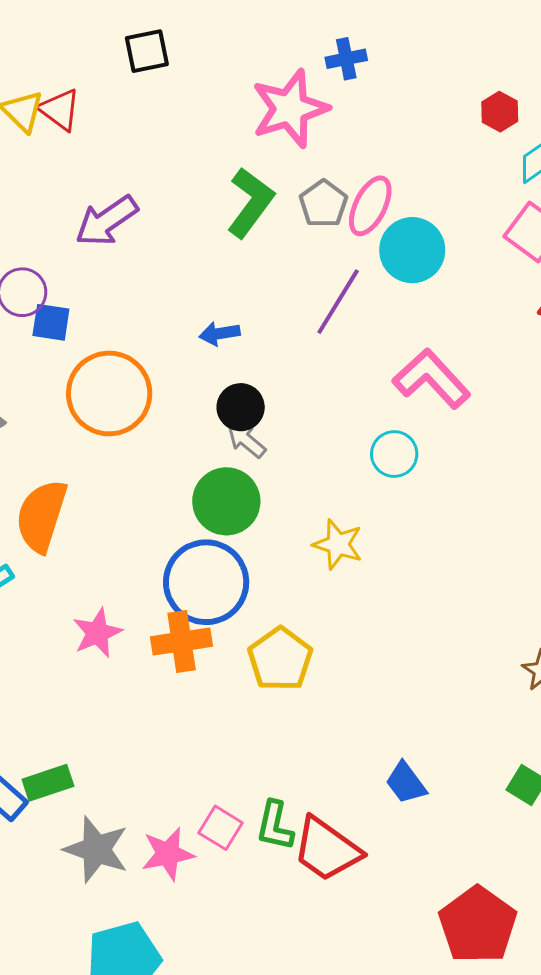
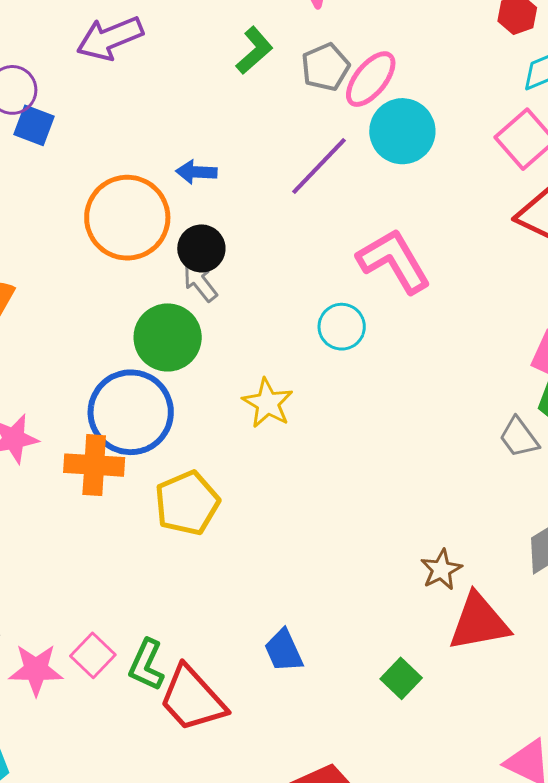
green L-shape: (250, 203) -> (254, 50), size x0.7
orange circle: (109, 393) -> (127, 218), moved

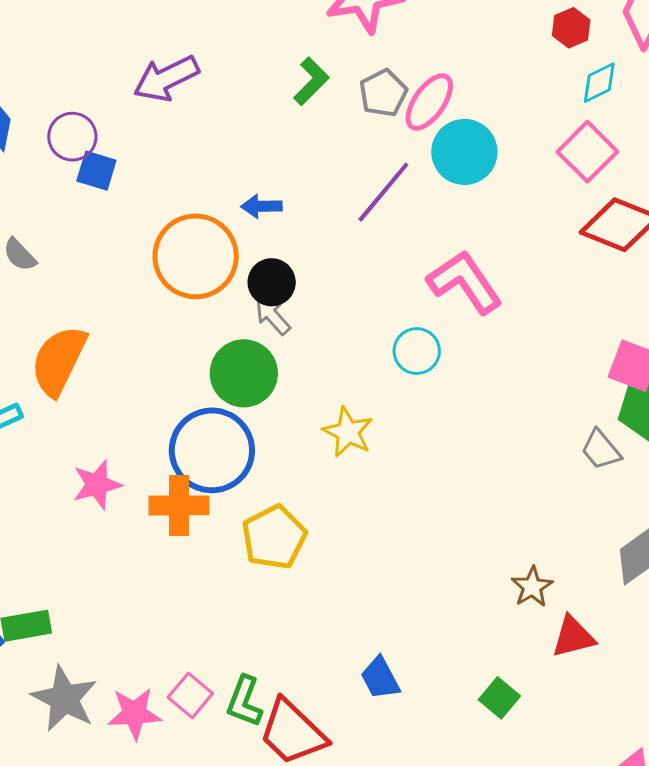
red triangle: (479, 622) -> (573, 637), size x0.7

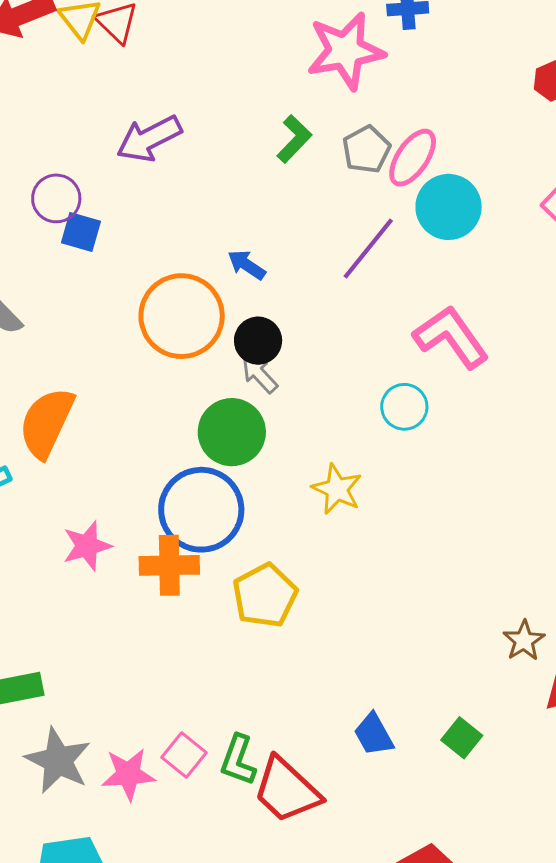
blue arrow: (261, 206) -> (247, 265), turned 36
green square: (499, 698) -> (462, 738), moved

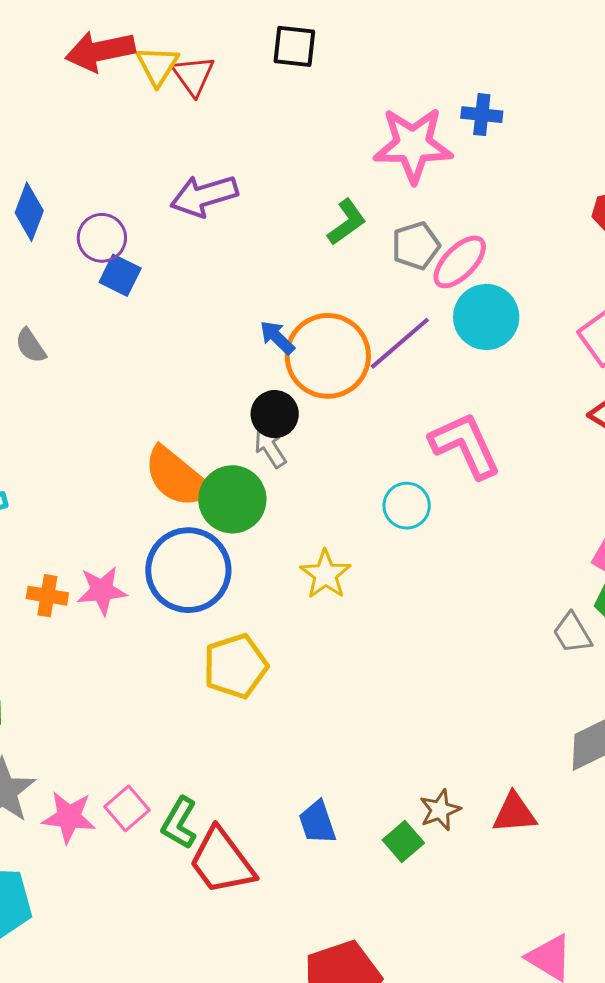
orange circle: (182, 316) -> (328, 356), moved
orange semicircle: (47, 423) -> (177, 477), moved, turned -86
pink star: (87, 546) -> (102, 590), moved
orange cross: (169, 565) -> (47, 596), moved, size x0.7
brown star: (524, 641) -> (440, 810), moved

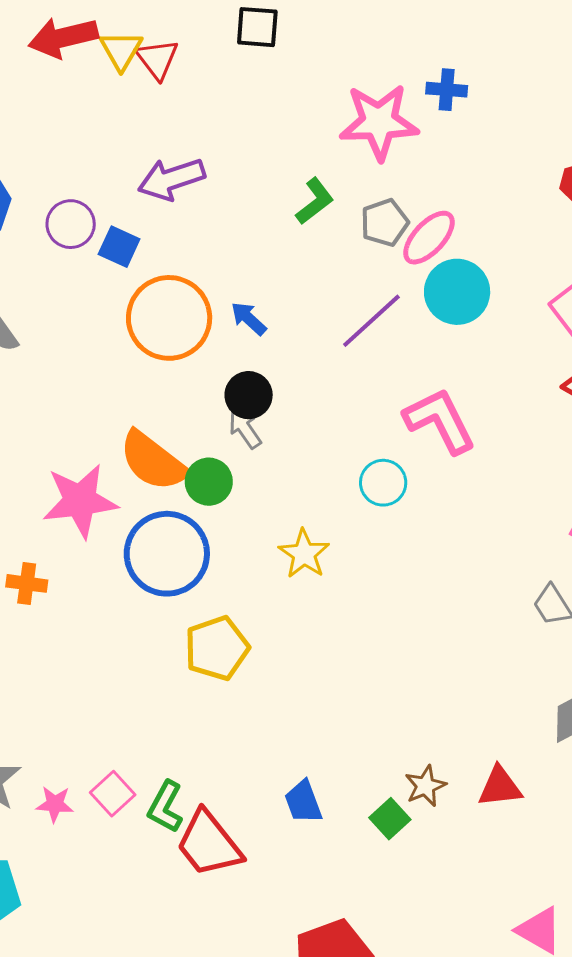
blue square: (120, 275) -> (119, 247), moved
orange circle: (328, 356) -> (169, 318), moved
green circle: (232, 499) -> (209, 482), size x0.7
pink star: (102, 590) -> (80, 501), moved, size x1.5
pink star: (69, 817) -> (55, 804), size x0.7

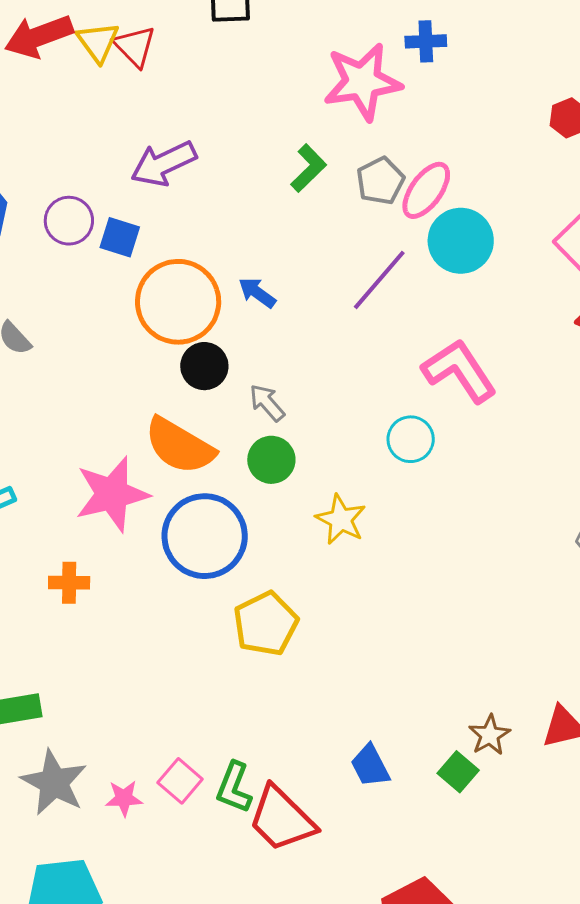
black circle: (249, 395) -> (204, 366), moved
green circle: (209, 482) -> (271, 460), moved

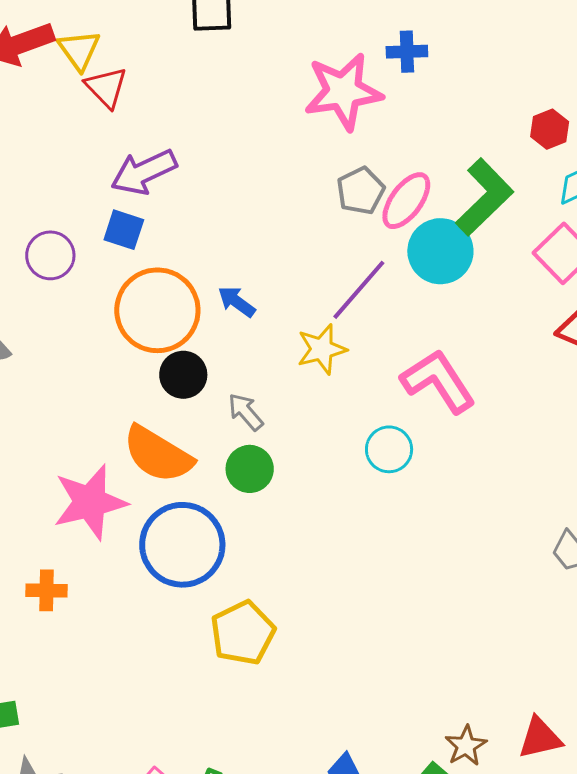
red triangle: (135, 46) -> (106, 87), moved
green L-shape: (308, 168) -> (484, 197), moved, size x1.6
purple circle: (69, 221) -> (50, 255), moved
blue square: (120, 237) -> (124, 230), moved
yellow star: (341, 520) -> (322, 349), moved, turned 30

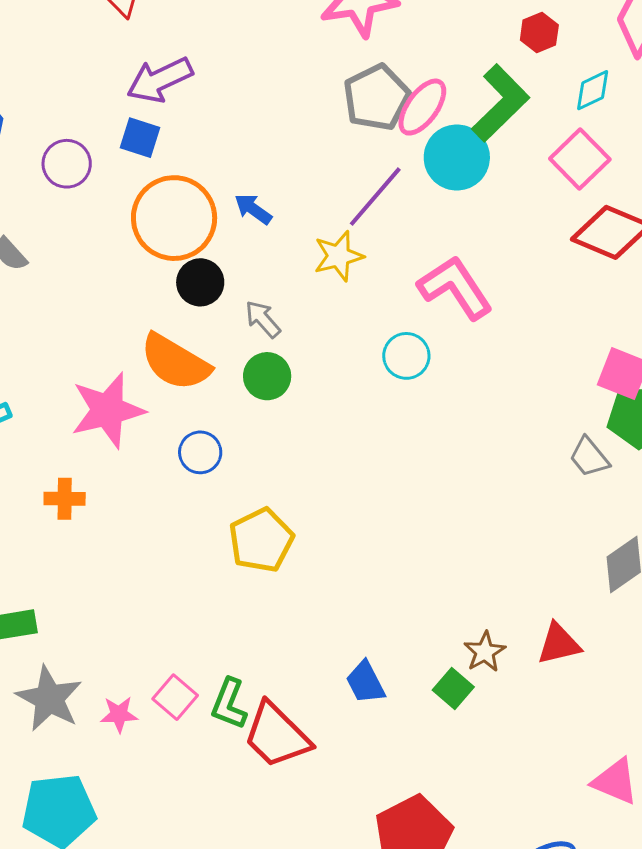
red hexagon: (550, 129) -> (539, 32), moved
gray pentagon: (361, 191) -> (377, 98), size x1.4
blue circle: (182, 545) -> (200, 452), size x0.5

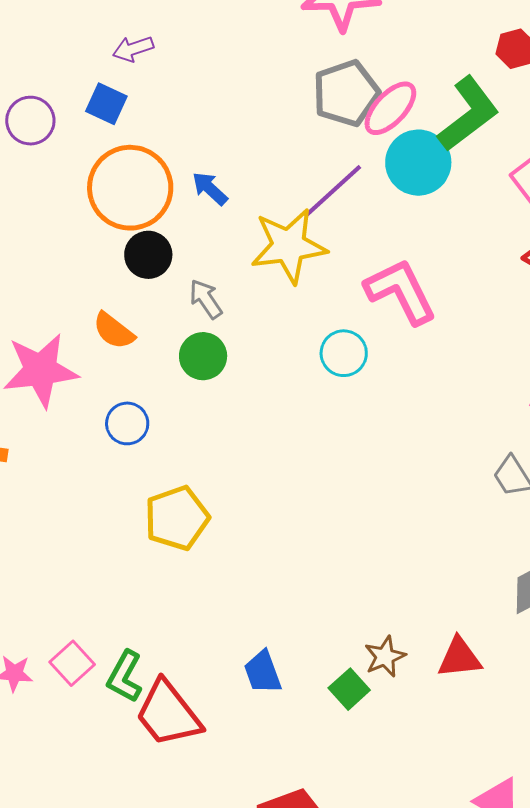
purple arrow: (160, 80) -> (133, 49), size x0.6
yellow star: (339, 256) -> (289, 246), size x1.5
orange semicircle: (175, 362) -> (114, 331), size x0.6

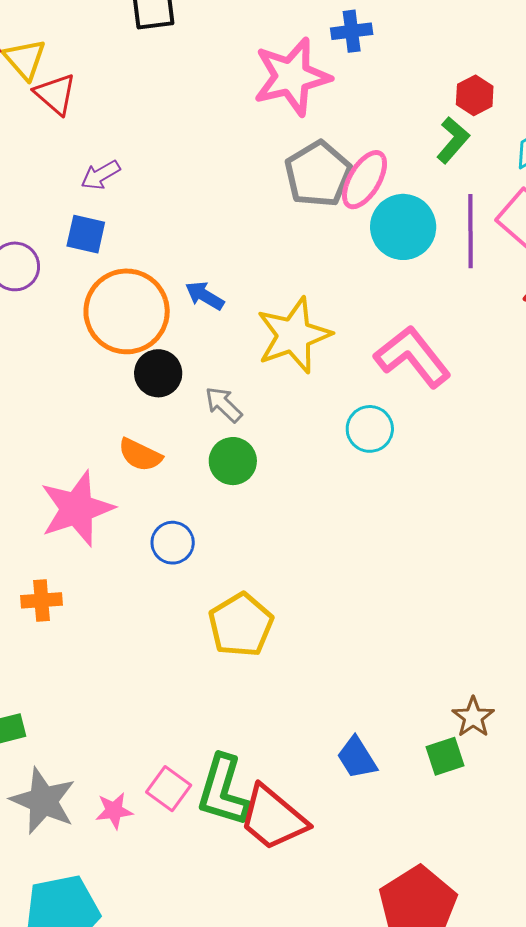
green L-shape: (468, 114) -> (453, 140), moved, size x0.6
purple line: (333, 191) -> (471, 231), moved, turned -36
green L-shape: (125, 677) -> (223, 791), size x1.4
green square: (349, 689) -> (445, 756), turned 36

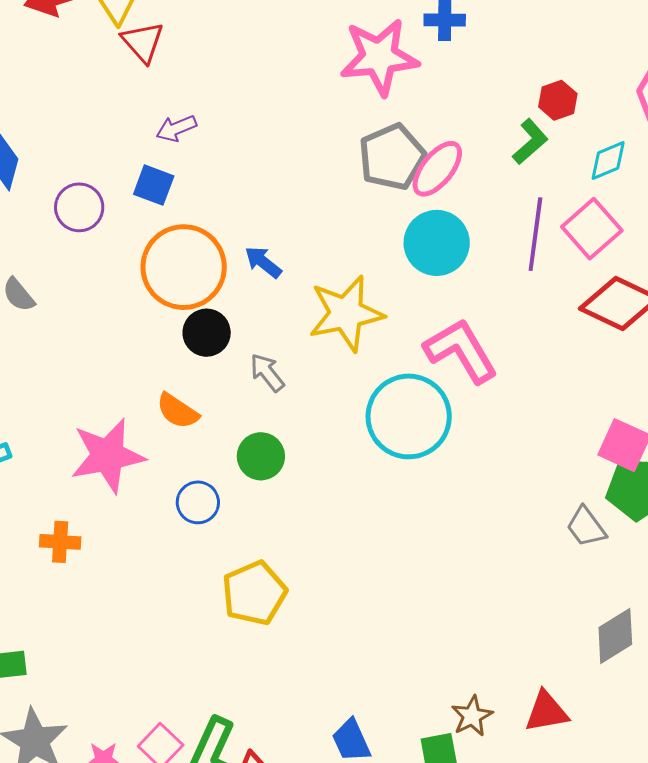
cyan circle: (403, 227) -> (437, 243), moved
cyan circle: (370, 429) -> (409, 416), size x1.8
green circle: (233, 461) -> (261, 456), moved

